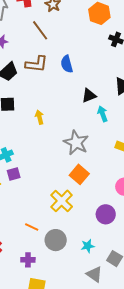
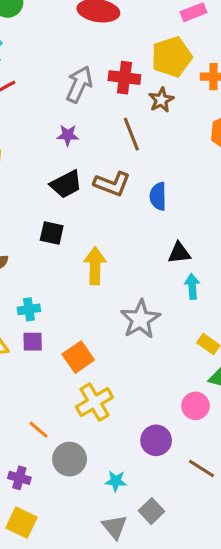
yellow arrow: (39, 117) -> (95, 266), size x1.6
orange square: (79, 174) -> (78, 357), moved

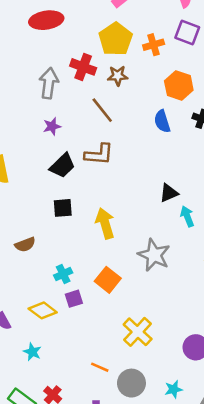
red cross: (124, 78) -> (83, 67), turned 30
brown star: (161, 100) -> (118, 76), turned -30
blue semicircle: (158, 196) -> (162, 121), moved
orange square: (78, 357) -> (108, 280), moved

